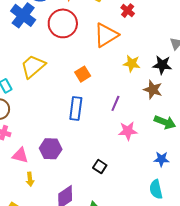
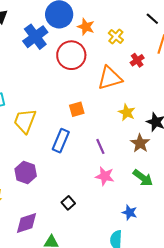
yellow trapezoid: (33, 66) -> (25, 121), moved, turned -44
purple line: (115, 103) -> (100, 146), turned -63

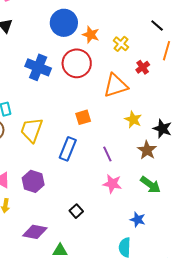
blue cross: (35, 37) -> (38, 67), moved, turned -30
purple diamond: (26, 223) -> (35, 232), turned 30

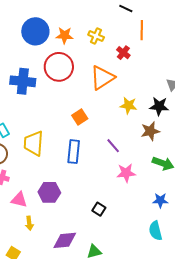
brown star: (147, 150) -> (150, 131), turned -30

